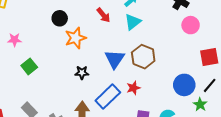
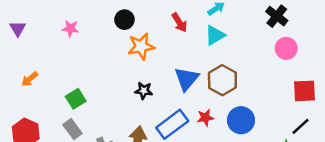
pink star: (14, 40) -> (70, 28), moved
green square: (29, 66) -> (76, 99), moved
blue circle: (184, 85) -> (241, 120), moved

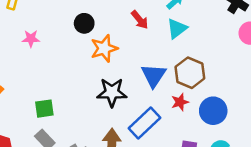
black star: (144, 91) -> (112, 92), size x1.6
green square: (76, 99) -> (44, 109), turned 30
red star: (205, 118) -> (180, 102), moved

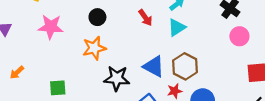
pink star: (31, 39) -> (51, 27), size x1.6
orange star: (104, 48) -> (94, 48), moved
blue triangle: (154, 76) -> (154, 66), turned -40

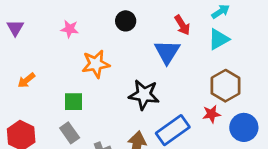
pink star: (51, 27) -> (70, 29), size x0.6
orange star: (94, 48) -> (96, 64), moved
blue triangle: (154, 66) -> (167, 52), moved, turned 30

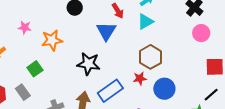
pink star: (70, 29) -> (25, 28), moved
green square: (73, 102) -> (35, 69), turned -35
gray rectangle: (70, 133) -> (23, 92), moved

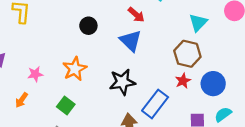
cyan triangle: (145, 22) -> (198, 23), moved
pink star: (25, 28) -> (35, 74), moved

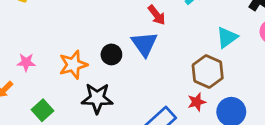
black circle: (88, 26) -> (111, 54), moved
black star: (122, 82) -> (97, 98), moved
green square: (66, 106) -> (43, 110), moved

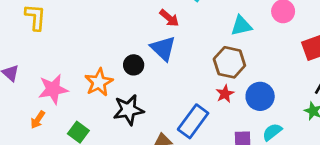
cyan triangle: (227, 37) -> (241, 26), turned 35
pink star: (26, 62) -> (53, 89), size x1.6

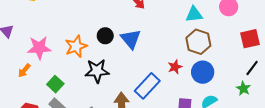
blue triangle: (163, 48) -> (131, 39), moved
brown hexagon: (229, 62) -> (198, 42), moved

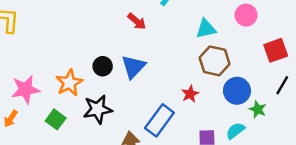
blue triangle: (131, 39) -> (133, 67), turned 30
blue circle: (203, 72) -> (237, 91), moved
green square: (55, 84) -> (56, 119), moved
green star: (243, 88) -> (258, 109), moved

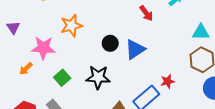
orange star: (69, 83) -> (71, 26), moved
red star: (190, 94) -> (168, 81), moved

